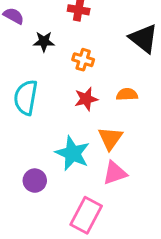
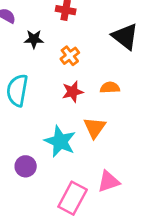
orange cross: (83, 60) -> (70, 56), turned 36
pink triangle: (115, 173) -> (109, 182), moved

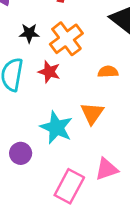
black star: (34, 39) -> (29, 33), moved
orange cross: (70, 56) -> (66, 39), size x1.6
red star: (73, 92) -> (49, 72), moved, turned 30

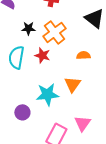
cyan star: (56, 128) -> (47, 94), turned -30
pink triangle: (107, 169) -> (82, 123), turned -36

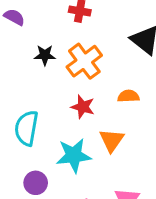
red star: (42, 55) -> (83, 107), moved
cyan semicircle: (16, 57) -> (27, 128), moved

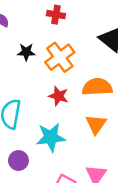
orange semicircle: (128, 96) -> (97, 87), size x1.6
orange triangle: (112, 140) -> (96, 124), moved

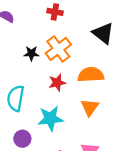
black star: (26, 52) -> (31, 53), moved
red star: (58, 96) -> (57, 83), turned -30

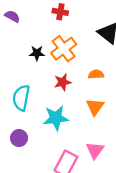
orange semicircle: (91, 75) -> (96, 74), size x0.6
purple circle: (22, 139) -> (19, 138), moved

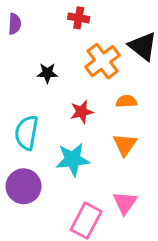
purple semicircle: (12, 16) -> (15, 24), turned 64
orange cross: (64, 49) -> (103, 61), moved
purple circle: (19, 138) -> (24, 186), size x1.5

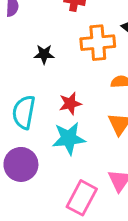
orange cross: (103, 61) -> (98, 43), turned 32
red star: (82, 112) -> (70, 104), moved

